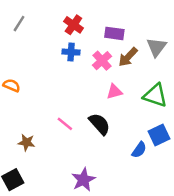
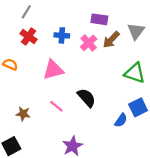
gray line: (19, 24) -> (26, 12), moved
red cross: (73, 25) -> (28, 36), moved
pink triangle: (114, 92) -> (53, 70), moved, size x1.5
pink line: (65, 124) -> (56, 106), moved

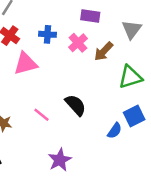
brown arrow: (111, 40) -> (104, 51), moved
pink triangle: (53, 70) -> (26, 64), moved
green triangle: (135, 73) -> (130, 77), turned -35

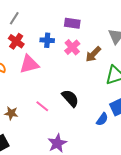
purple rectangle: (90, 16) -> (72, 23), moved

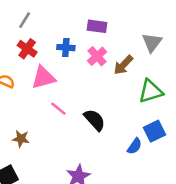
pink line: (42, 106) -> (58, 109), moved

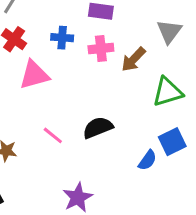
pink cross: (97, 56) -> (101, 49), turned 36
pink line: (58, 109) -> (53, 135), moved
black semicircle: (95, 120) -> (98, 128), turned -70

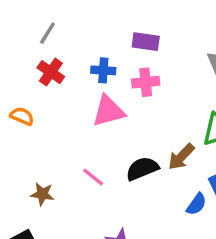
brown arrow: (133, 59) -> (181, 157), moved
pink triangle: (34, 75) -> (108, 111), moved

